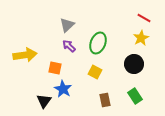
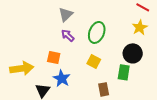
yellow arrow: (25, 55) -> (22, 68), moved
green rectangle: (135, 96) -> (124, 72), moved, turned 42

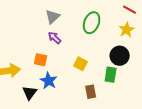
green ellipse: (97, 32) -> (92, 23), moved

